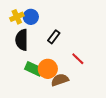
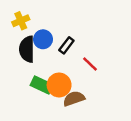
blue circle: (31, 17) -> (43, 39), moved
red line: (78, 59) -> (90, 64), moved

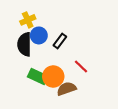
yellow cross: (21, 21) -> (28, 20), moved
red line: (90, 64) -> (81, 67), moved

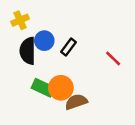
yellow cross: (28, 20) -> (20, 20), moved
red line: (81, 67) -> (113, 58), moved

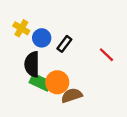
yellow cross: (20, 20) -> (21, 28), moved, turned -35
black semicircle: (28, 51) -> (32, 64), moved

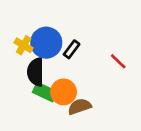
yellow cross: (21, 28) -> (24, 45), moved
blue circle: (42, 38) -> (46, 43), size x1.5

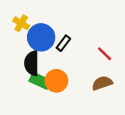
yellow cross: (24, 45) -> (21, 23), moved
brown semicircle: (80, 107) -> (102, 83), moved

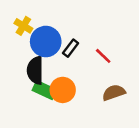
red line: (105, 54) -> (103, 56), moved

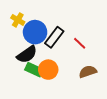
black rectangle: (71, 48) -> (54, 37), size x1.5
black semicircle: (35, 70) -> (27, 54), turned -125

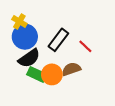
blue circle: (35, 32) -> (25, 37), moved
brown semicircle: (88, 72) -> (71, 69), moved

